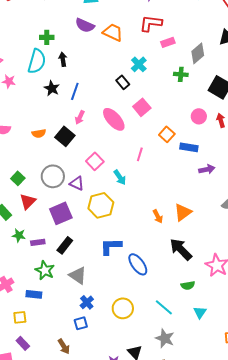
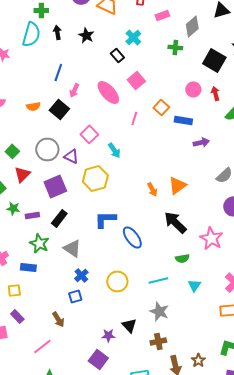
black star: (52, 88) -> (86, 35), moved
blue line: (75, 91) -> (58, 72), moved
pink line: (140, 154) -> (134, 118), moved
cyan line: (164, 307) -> (158, 280), turned -54

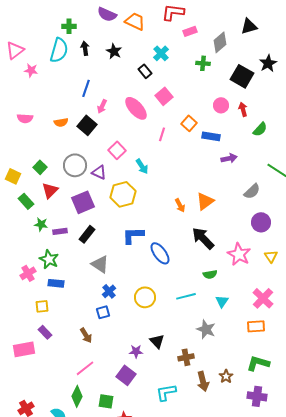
green star: (39, 243) -> (49, 259), moved
gray star: (159, 311) -> (206, 329), moved
pink line: (42, 346) -> (85, 368), moved

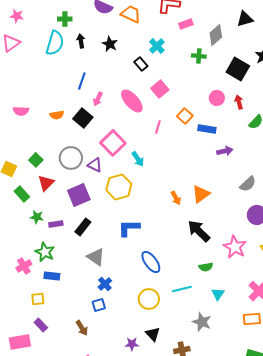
pink star: (31, 70) -> (17, 16), moved
pink square: (117, 150) -> (113, 143), size x1.4
blue ellipse: (160, 253) -> (151, 262), moved
yellow circle: (145, 297) -> (149, 299), moved

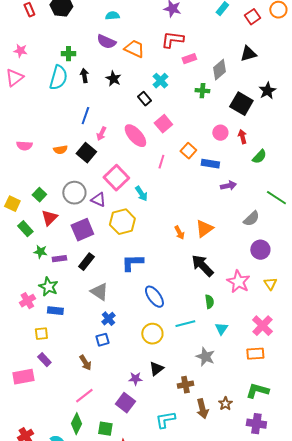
green semicircle: (206, 267) -> (209, 302), turned -88
black triangle: (153, 334) -> (156, 369), turned 35

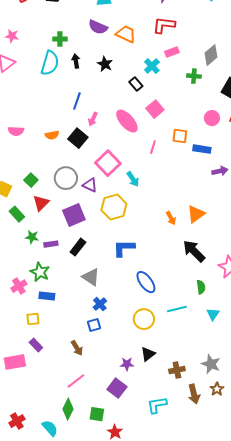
pink rectangle: (189, 59) -> (172, 52), moved
orange square: (188, 151) -> (180, 136), turned -35
gray star: (205, 357) -> (211, 364), moved

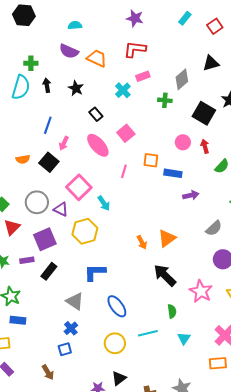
black rectangle: (136, 84) -> (96, 114), moved
purple rectangle: (51, 244) -> (27, 260), moved
gray triangle: (91, 277) -> (75, 301), moved

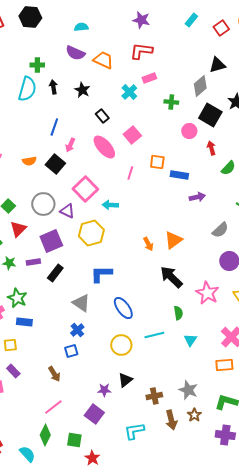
gray diamond: (182, 79) -> (200, 86), moved
pink circle: (183, 142) -> (189, 131), moved
cyan arrow: (104, 203) -> (110, 205), turned 126

